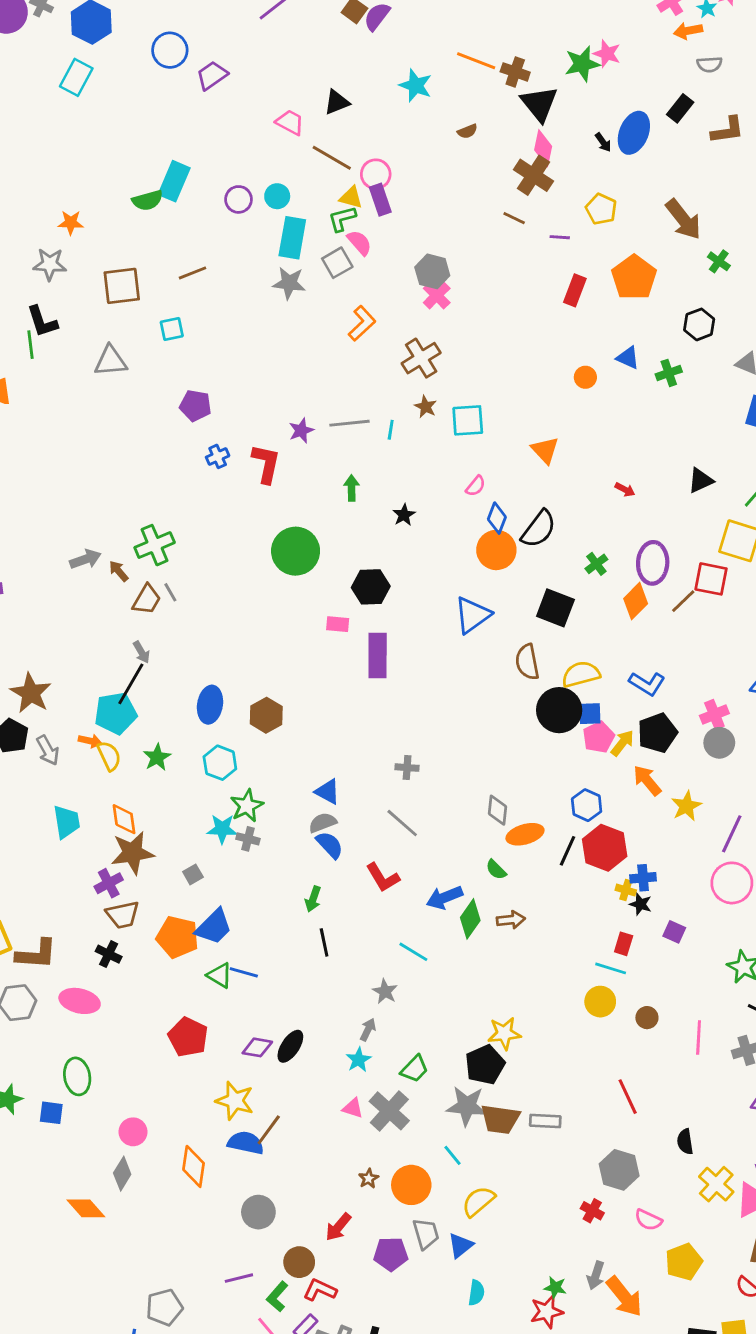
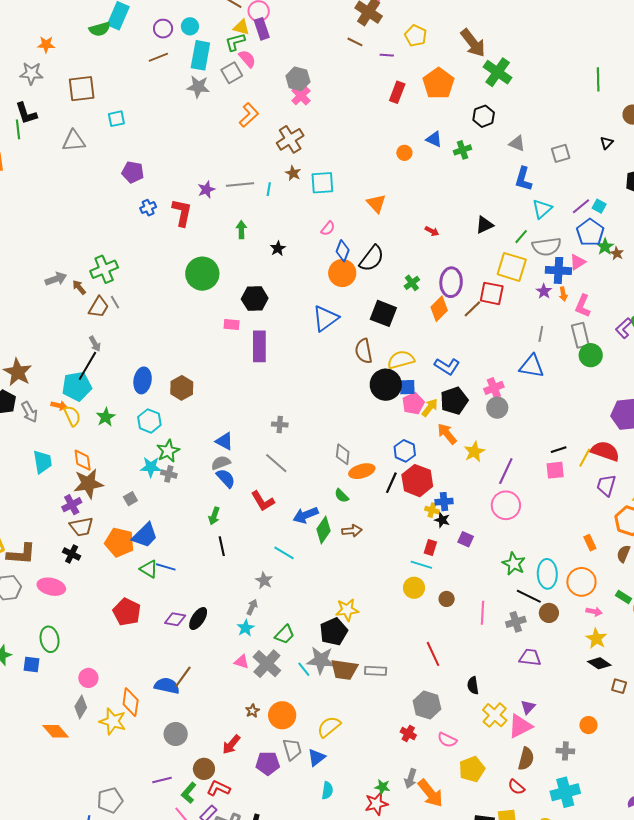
green cross: (719, 261) -> (498, 72), size x1.8
brown line: (192, 273) -> (158, 57), moved
yellow star: (235, 1101) -> (113, 721), moved
cyan line: (453, 1155) -> (304, 669), moved

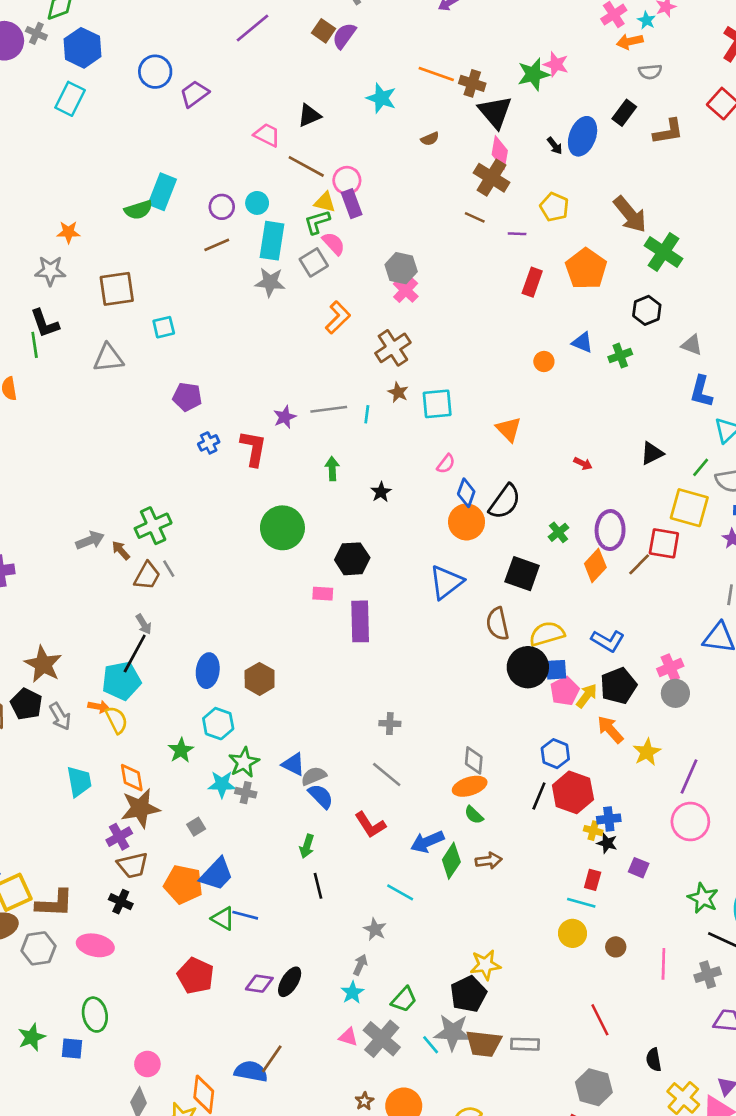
green star: (106, 417) -> (181, 750), moved
blue triangle: (224, 441) -> (293, 764), moved
orange ellipse: (362, 471) -> (470, 786), moved

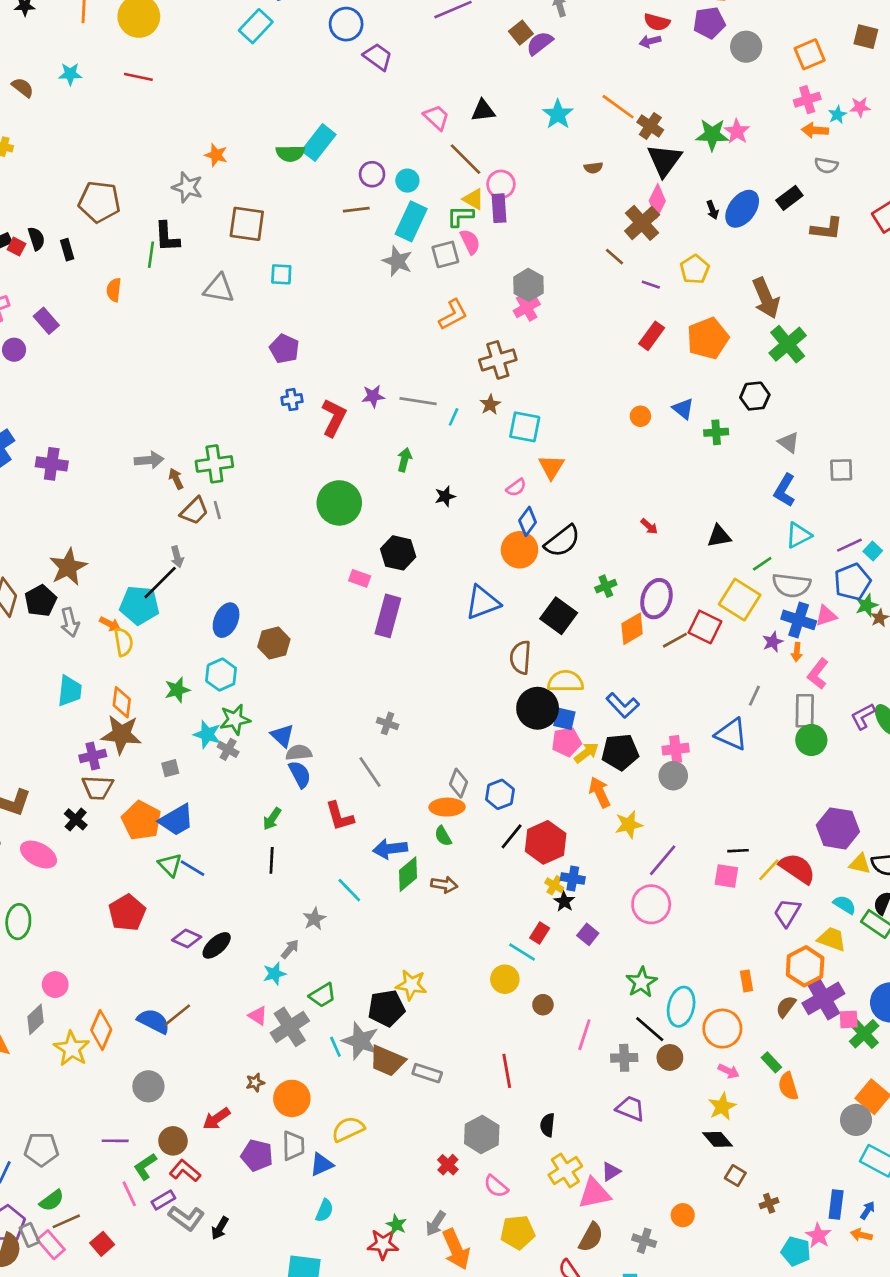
purple trapezoid: (194, 94) -> (378, 57), turned 56
orange triangle: (509, 429) -> (551, 467), moved
blue hexagon: (555, 754) -> (500, 794), moved

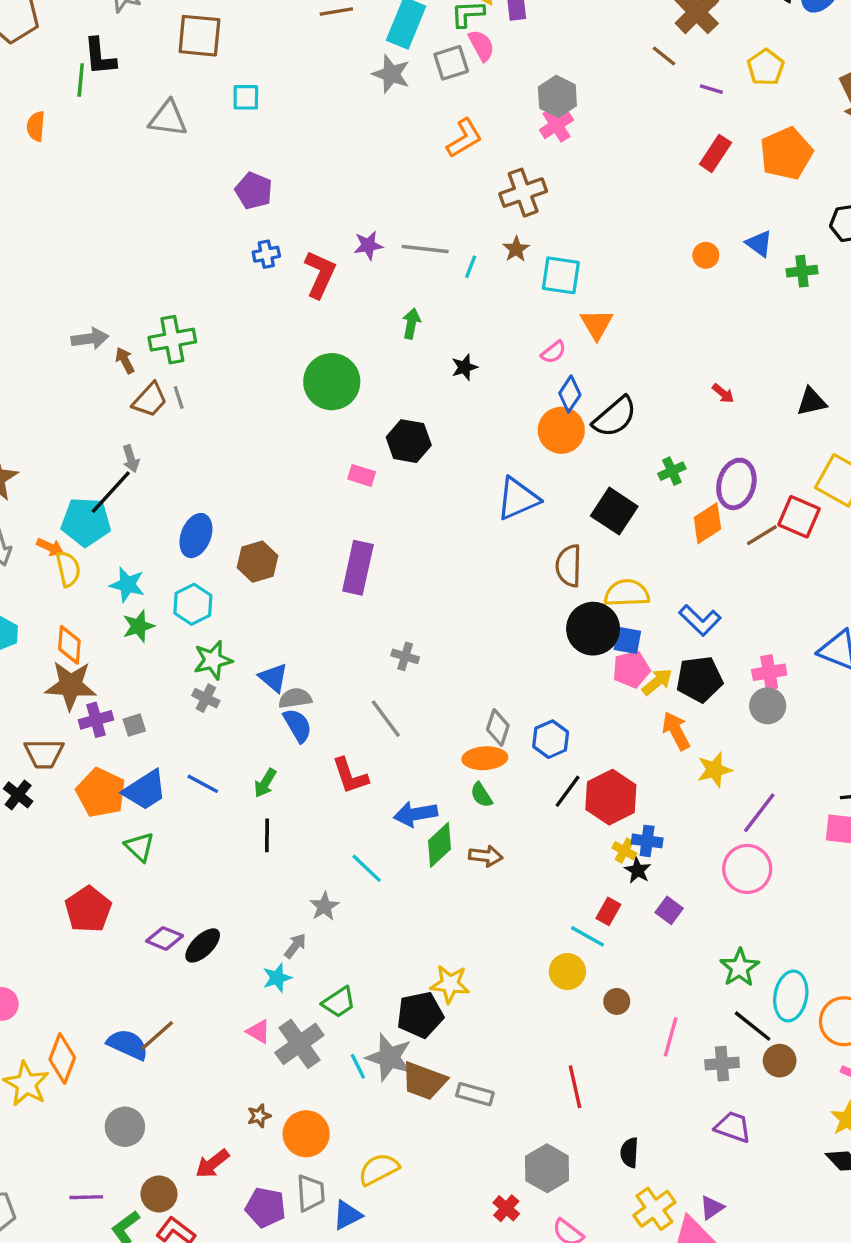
purple rectangle: (388, 616) -> (358, 568), moved
cyan star: (207, 734) -> (127, 585), moved
purple cross: (93, 756) -> (96, 720), moved
blue line: (193, 868) -> (203, 784), moved

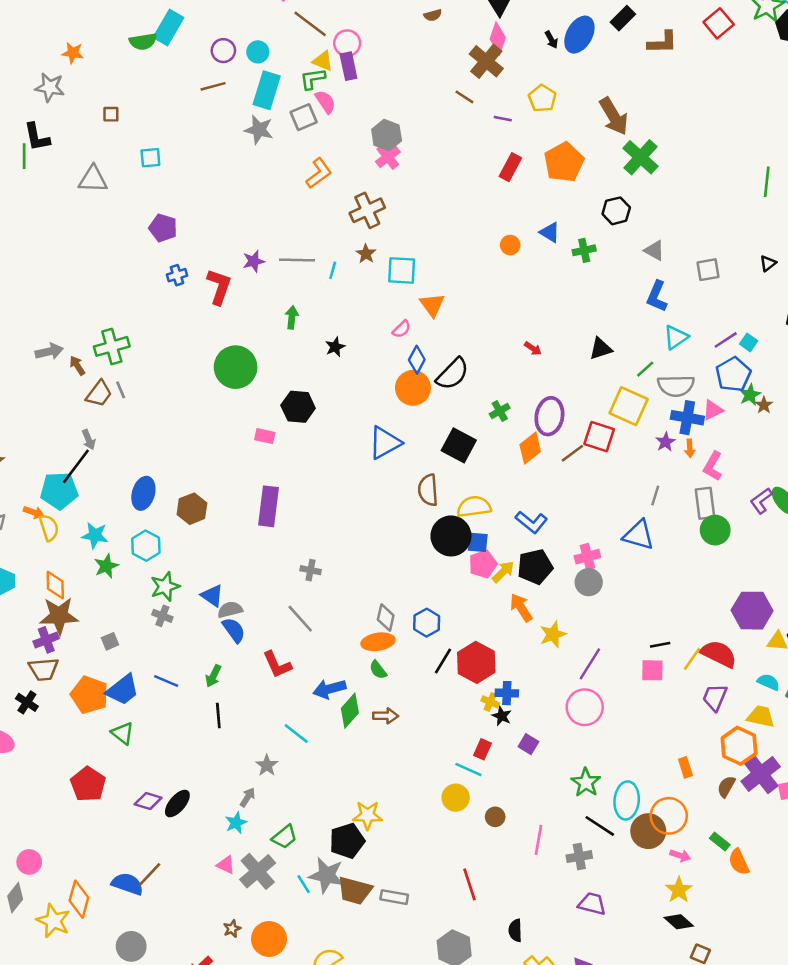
brown square: (199, 36) -> (111, 114), size x0.5
purple cross: (96, 720) -> (46, 640), moved
brown circle: (780, 1061) -> (648, 831), moved, size x1.4

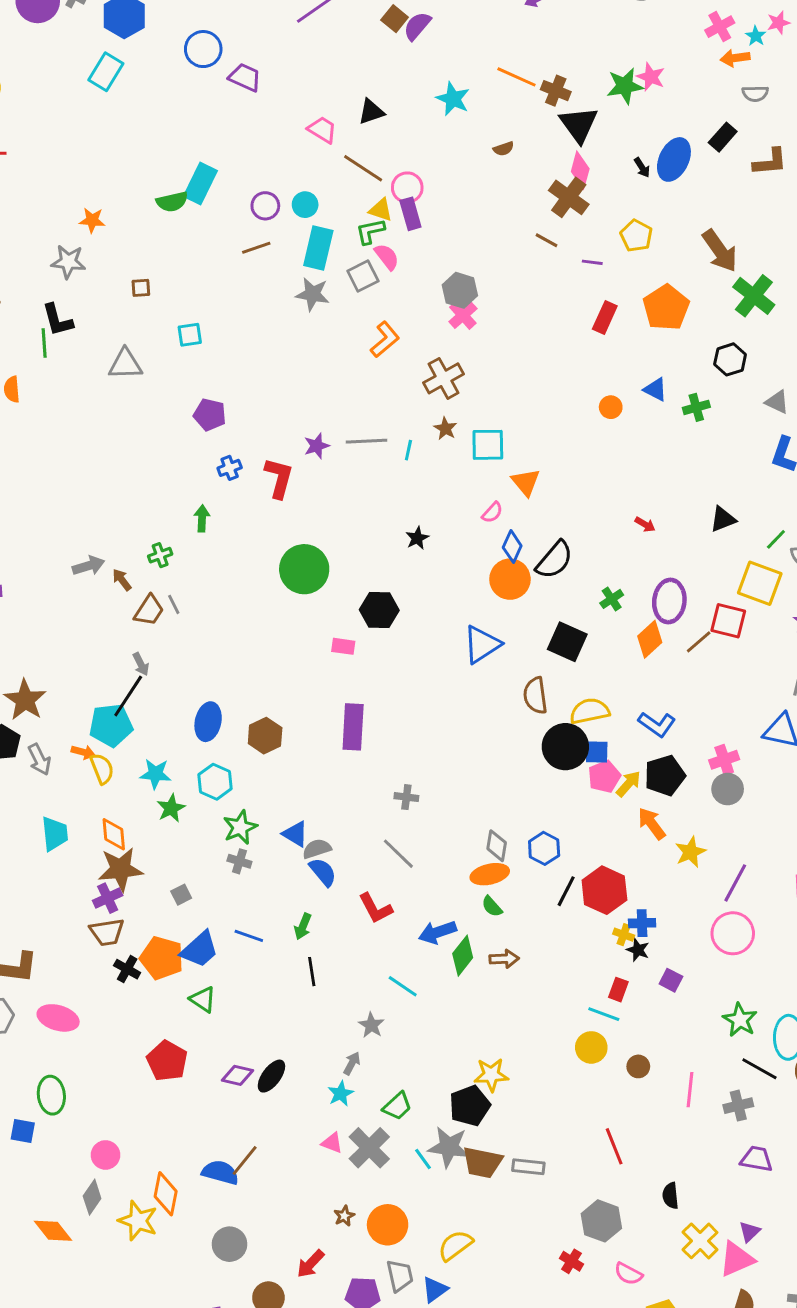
green arrow: (292, 317) -> (202, 518), moved
green cross: (112, 346) -> (160, 555), size x0.6
black cross: (27, 702) -> (127, 969), moved

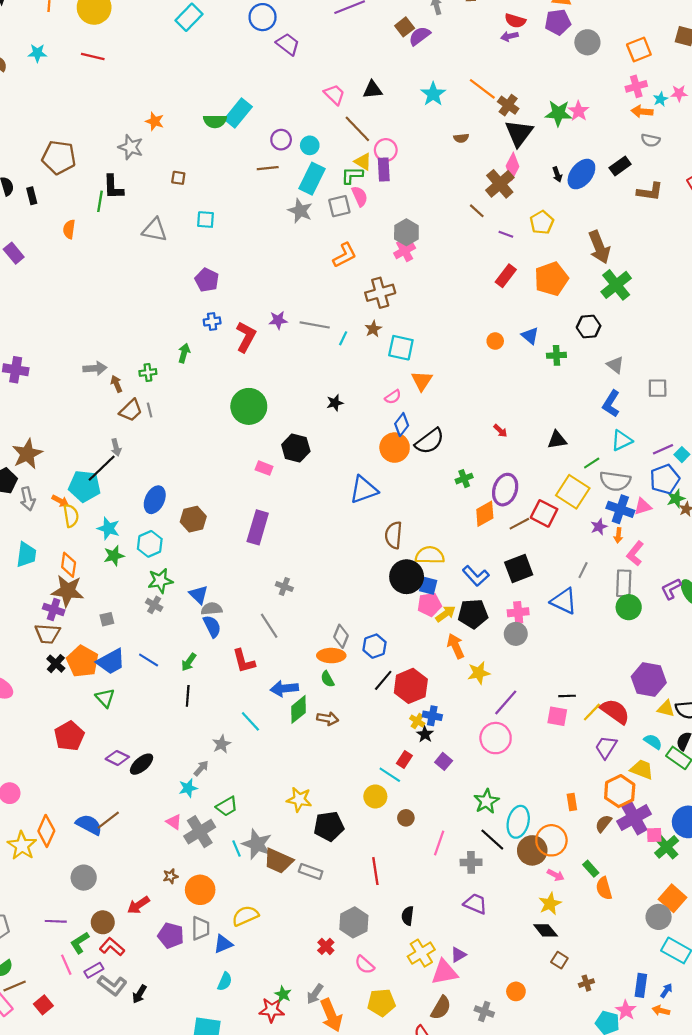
black square: (567, 642) -> (519, 569), moved, turned 32
purple cross: (108, 898) -> (54, 609), turned 30
black pentagon: (470, 1106) -> (329, 826), moved

